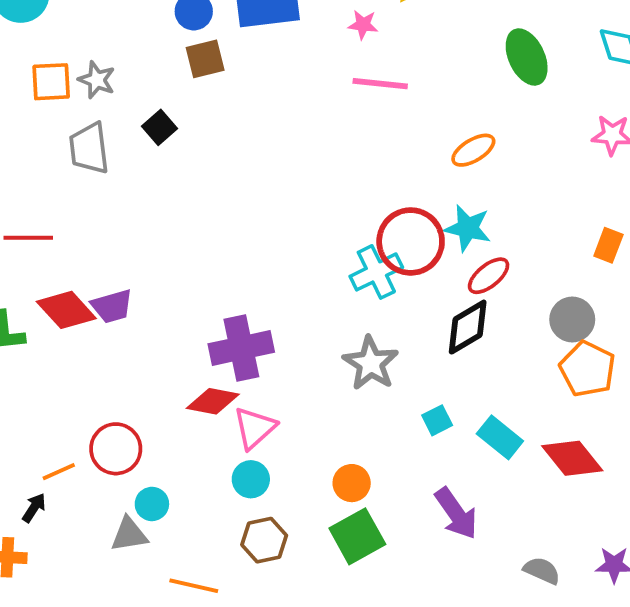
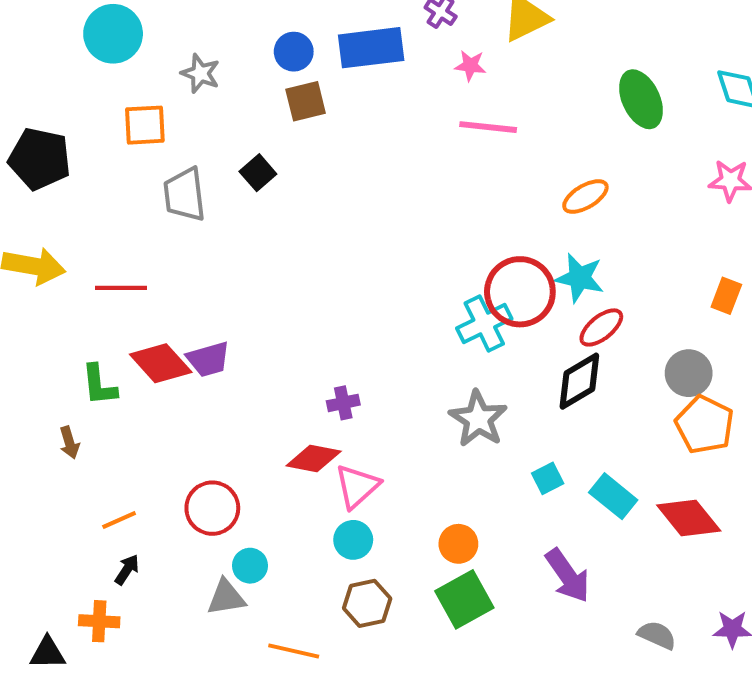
gray star: (97, 80) -> (200, 73), moved
purple cross: (241, 348) -> (343, 403), size x0.5
orange line: (59, 472) -> (119, 520), moved

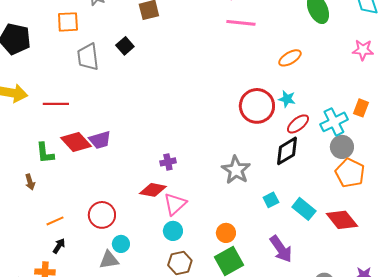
cyan star: (579, 278) -> (287, 99), size x0.7
cyan cross: (484, 324) -> (334, 122), moved

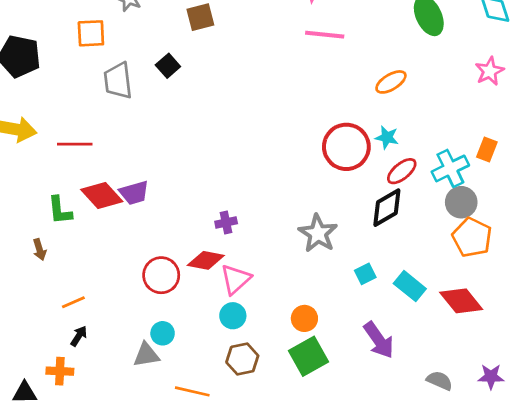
pink star: (363, 50) -> (490, 71), turned -30
red circle: (102, 215) -> (161, 275), moved

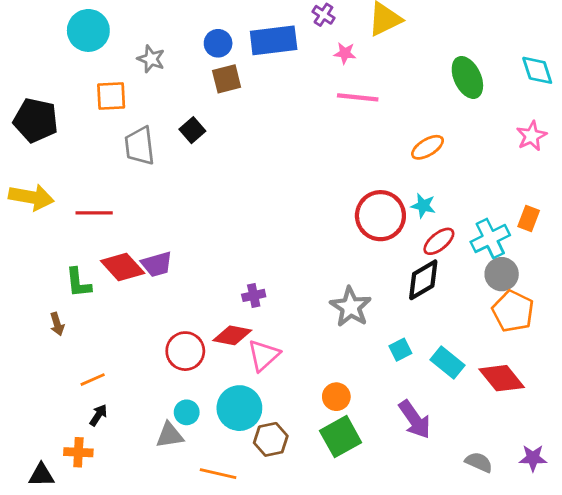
cyan circle: (233, 316) -> (239, 408), moved, size x1.6

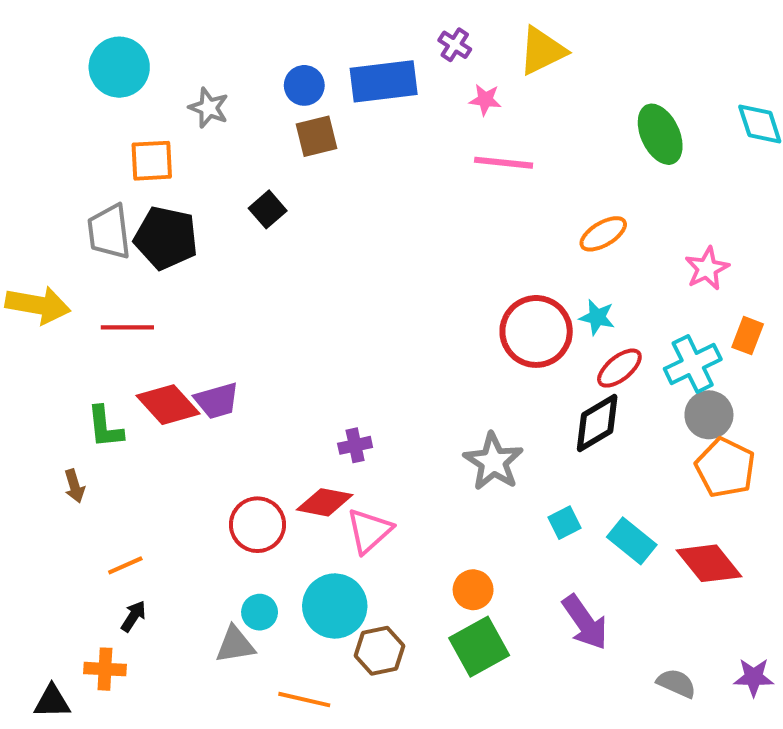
black pentagon: (36, 120) -> (166, 238), moved
pink star: (532, 136) -> (707, 268), moved
gray trapezoid: (140, 146) -> (109, 232), moved

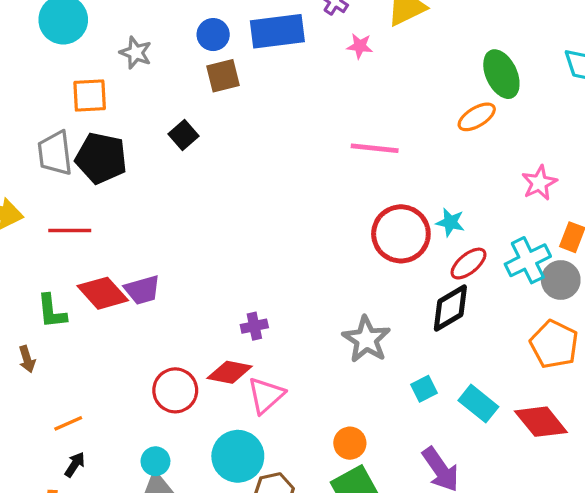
pink line: (504, 163) -> (375, 148), moved
orange ellipse: (603, 234) -> (477, 117), moved
gray circle: (709, 415) -> (561, 280), moved
cyan circle: (260, 612) -> (155, 461), moved

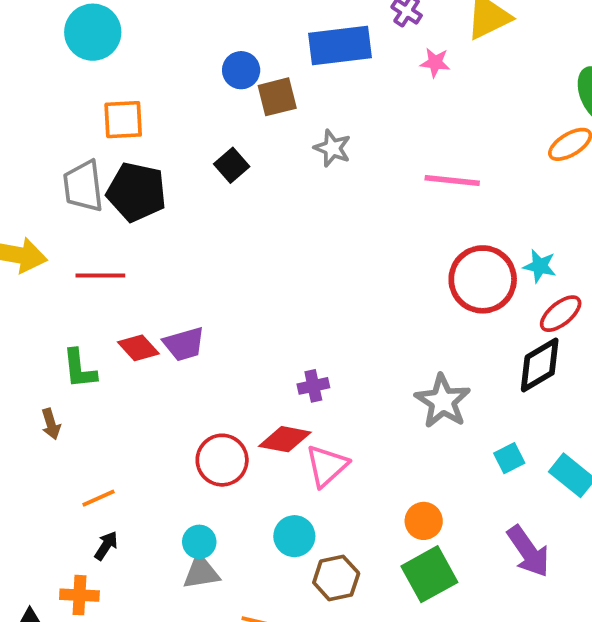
blue circle: (213, 35) -> (241, 70), moved
gray star: (136, 53) -> (332, 148), moved
red diamond: (103, 293) -> (138, 348), size x0.7
cyan circle: (238, 456) -> (294, 536), size x0.7

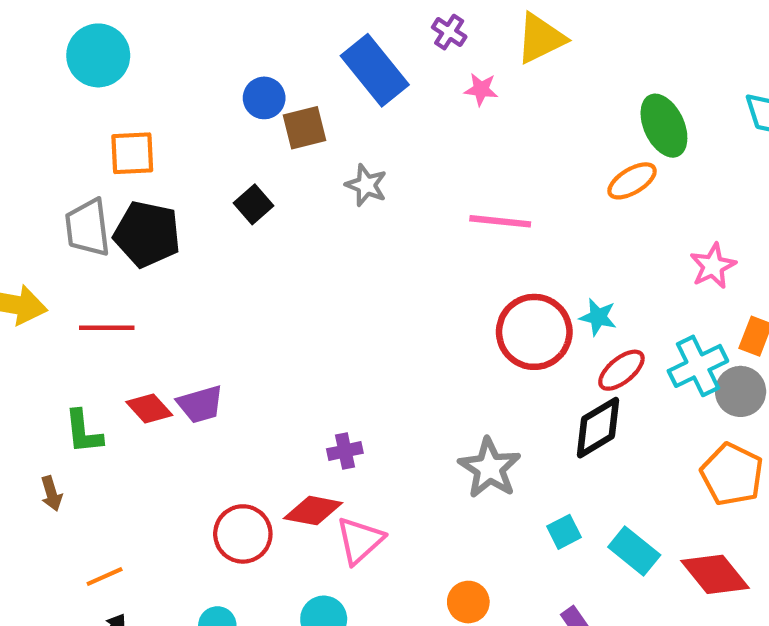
blue rectangle: (340, 45) -> (375, 70), turned 58

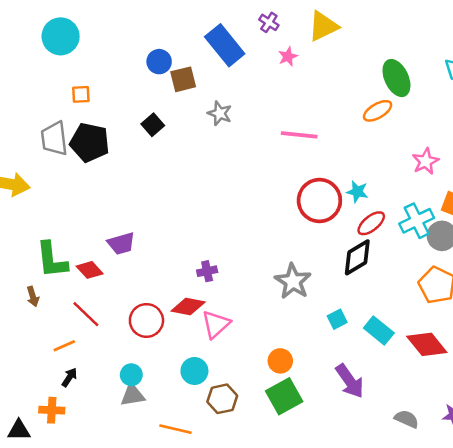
pink star: (481, 89) -> (288, 57), turned -30
orange square: (132, 153) -> (81, 94), size x0.7
red line: (107, 328) -> (86, 314), moved, turned 44
red diamond: (149, 408) -> (90, 270), moved
green L-shape: (83, 432) -> (52, 260), size x1.4

